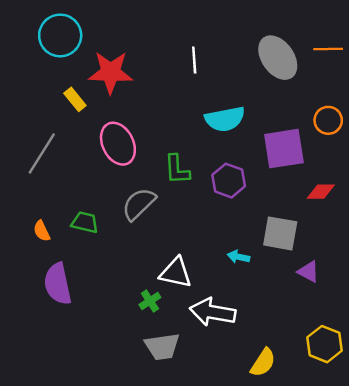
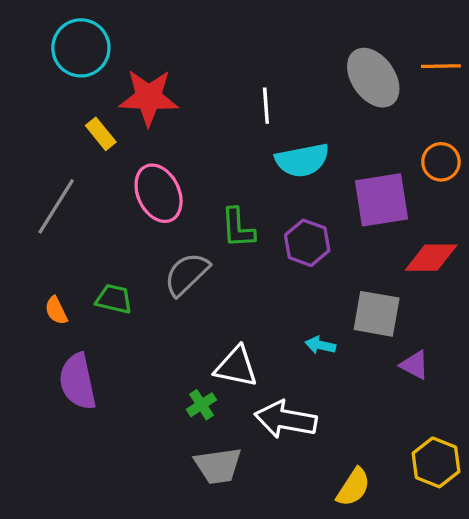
white line: (194, 60) -> (266, 106), moved
red diamond: (321, 192) -> (431, 258), size x1.4

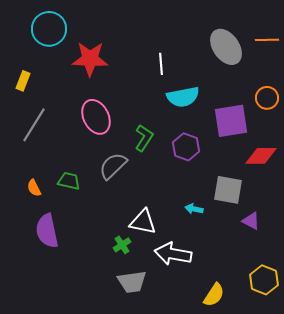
yellow rectangle: (101, 134) -> (23, 81), moved, turned 60
green L-shape: (238, 228) -> (144, 138), turned -144

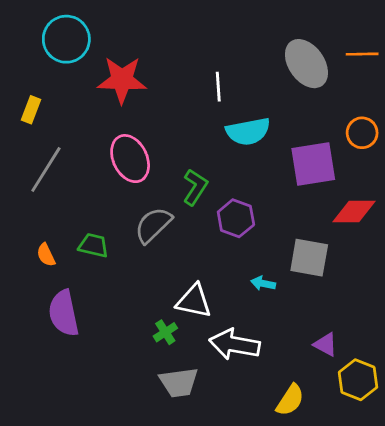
purple hexagon: (186, 147) -> (236, 218), moved
purple triangle: (251, 221) -> (325, 344), moved

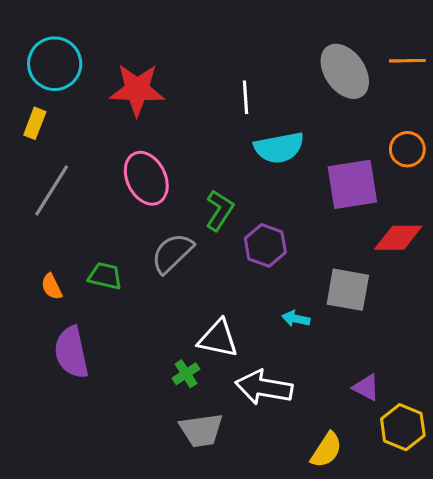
cyan circle: (66, 39) -> (55, 64), moved

